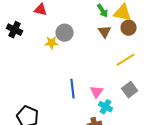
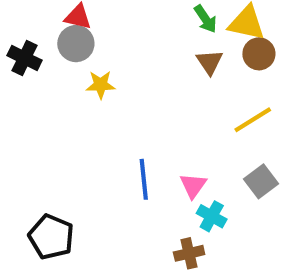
gray circle: (65, 33) -> (76, 44), moved

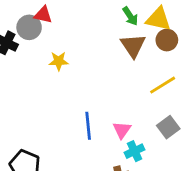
gray circle: (76, 44) -> (29, 27), moved
brown triangle: (210, 62) -> (133, 46), size x1.4
cyan cross: (212, 216) -> (135, 151), turned 36

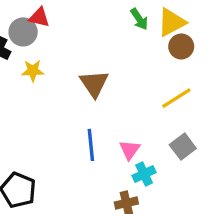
yellow triangle: (158, 19) -> (172, 22), turned -40
brown triangle: (133, 46) -> (94, 84), moved
yellow star: (59, 61) -> (33, 71), moved

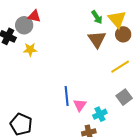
yellow triangle: (172, 22) -> (117, 19), turned -42
brown triangle: (94, 84) -> (97, 39), moved
pink triangle: (130, 150) -> (80, 105), moved

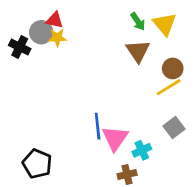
brown circle: (123, 34) -> (173, 68), moved
yellow star: (30, 50) -> (57, 38), moved
pink triangle: (80, 105) -> (115, 138), size x1.5

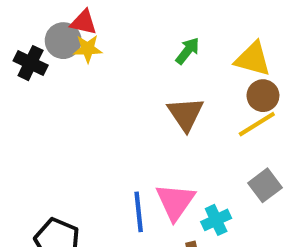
green arrow: (138, 22) -> (188, 51), moved, turned -108
yellow triangle: (165, 24) -> (253, 59), moved, turned -35
brown triangle: (138, 51) -> (186, 114), moved
blue line: (98, 126) -> (139, 212), moved

